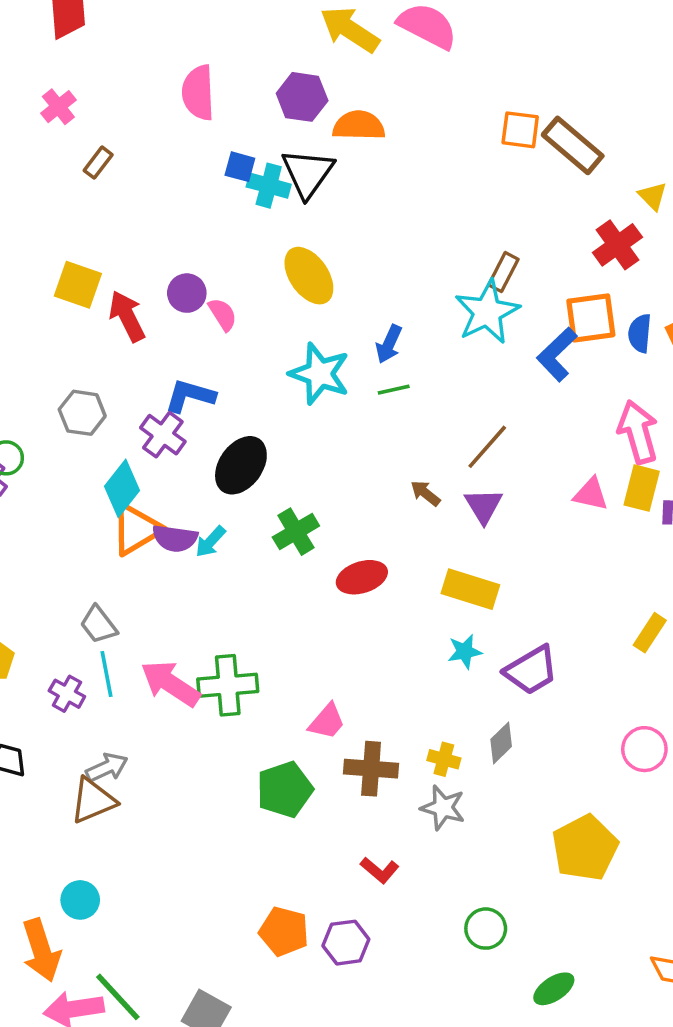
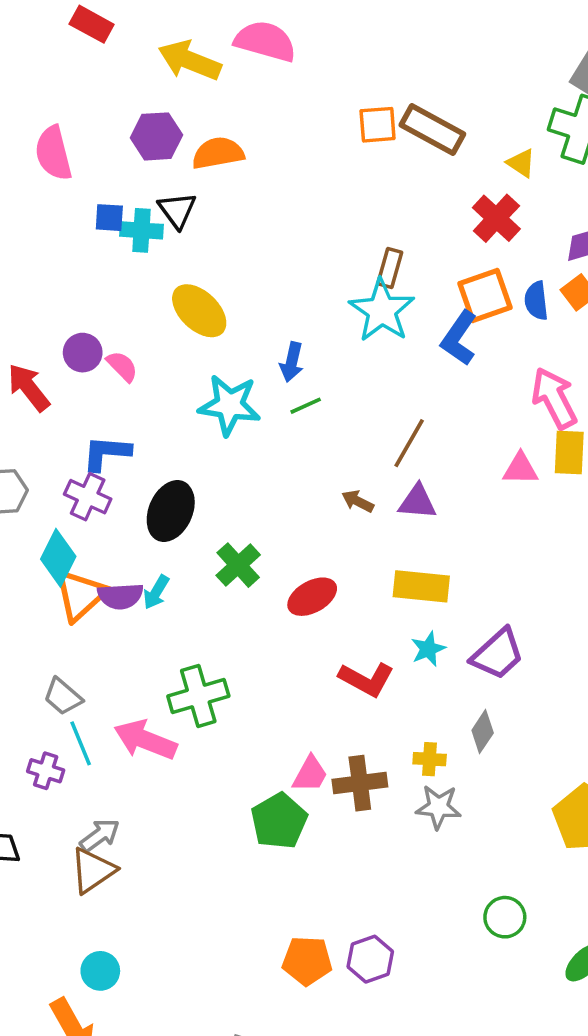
black triangle: (308, 173) -> (177, 210), size x0.7
purple triangle: (484, 506) -> (417, 502), turned -42
green cross: (228, 685) -> (198, 696), moved
pink trapezoid: (327, 721) -> (310, 774), moved
red L-shape: (380, 870) -> (366, 679), moved, size x1.4

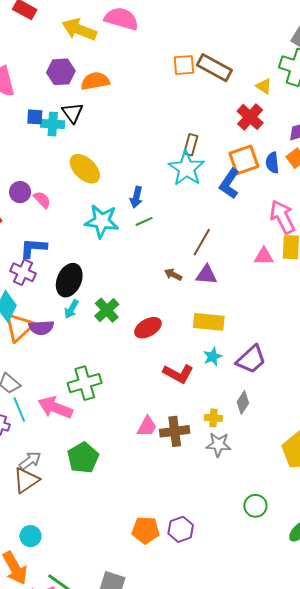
cyan arrow: (156, 592) -> (71, 309), moved
green pentagon: (279, 821) -> (83, 458), moved

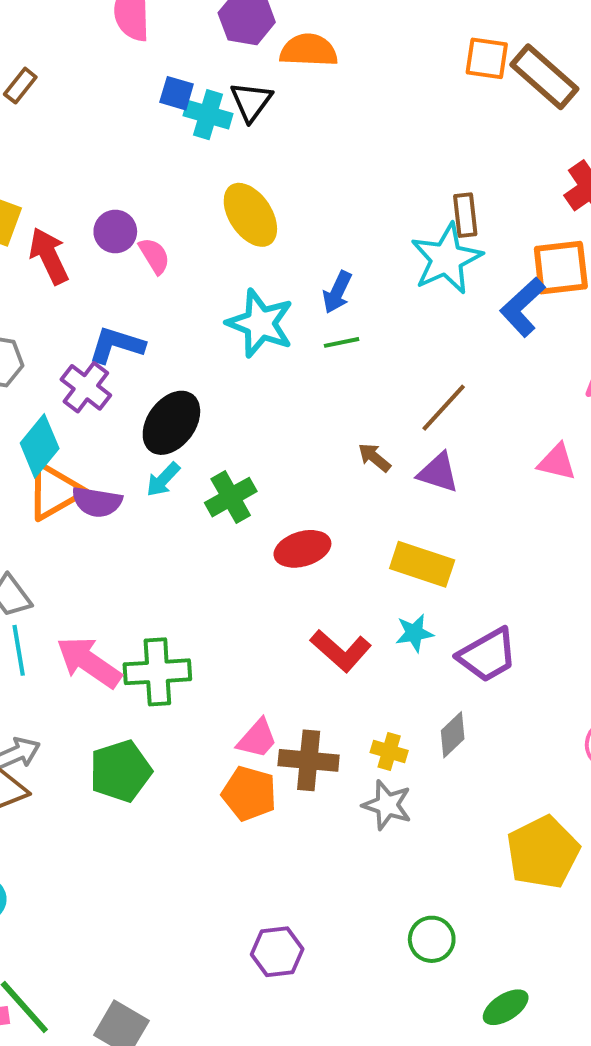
brown rectangle: (191, 145) -> (465, 215), turned -35
green cross: (85, 383) -> (157, 672), moved
orange pentagon: (146, 530) -> (249, 793), moved

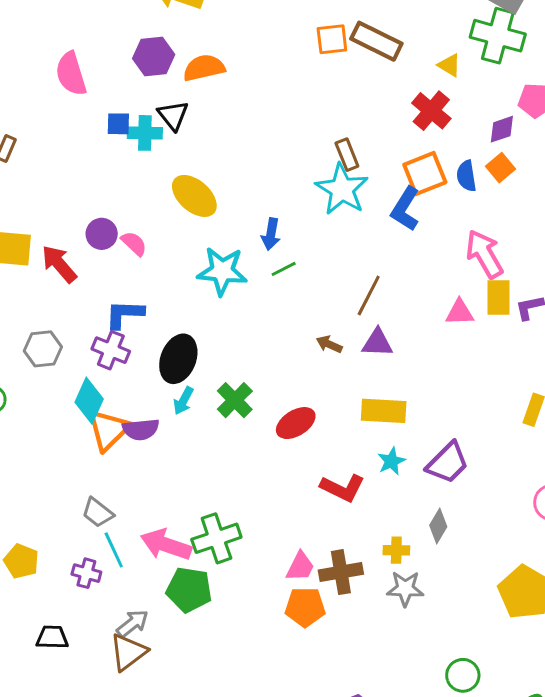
green pentagon: (120, 771) -> (189, 590), moved, turned -30

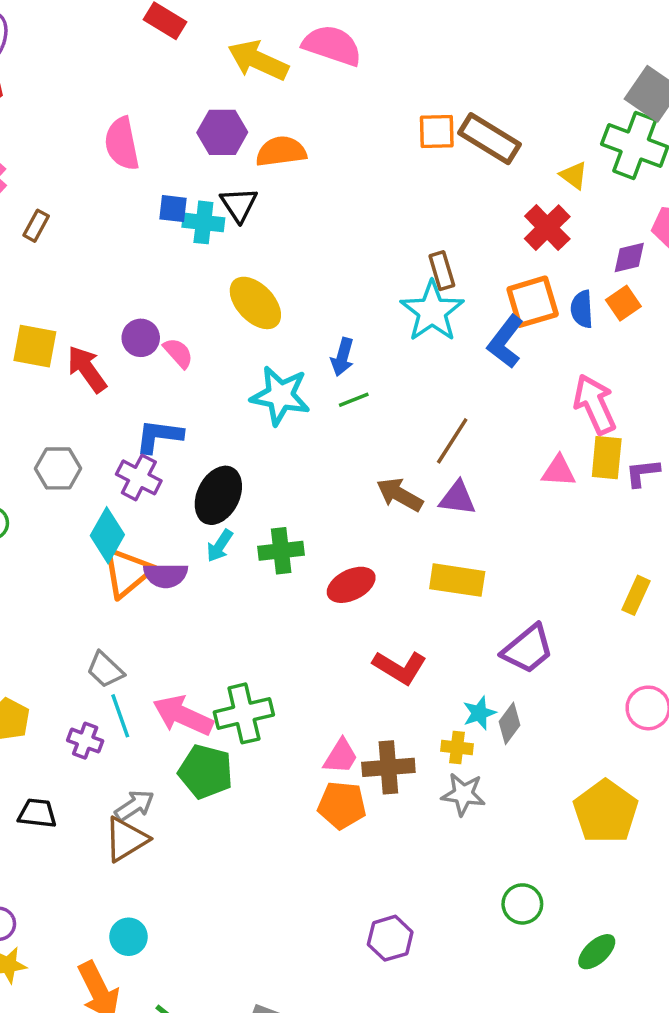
brown arrow: (329, 344) -> (400, 495), size x1.5
green cross: (235, 400) -> (281, 551), turned 33
cyan star: (391, 461) -> (479, 713), moved

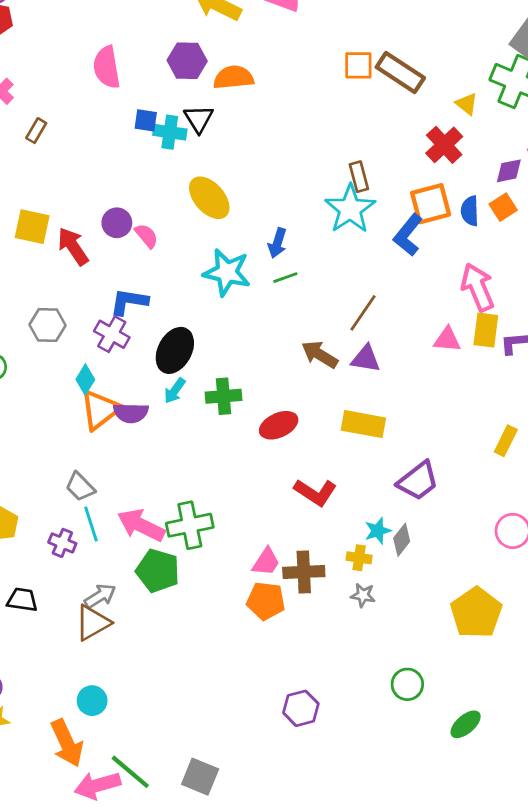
cyan diamond: (107, 535) -> (85, 379), size x0.7
gray star: (463, 794) -> (363, 595), size x0.7

